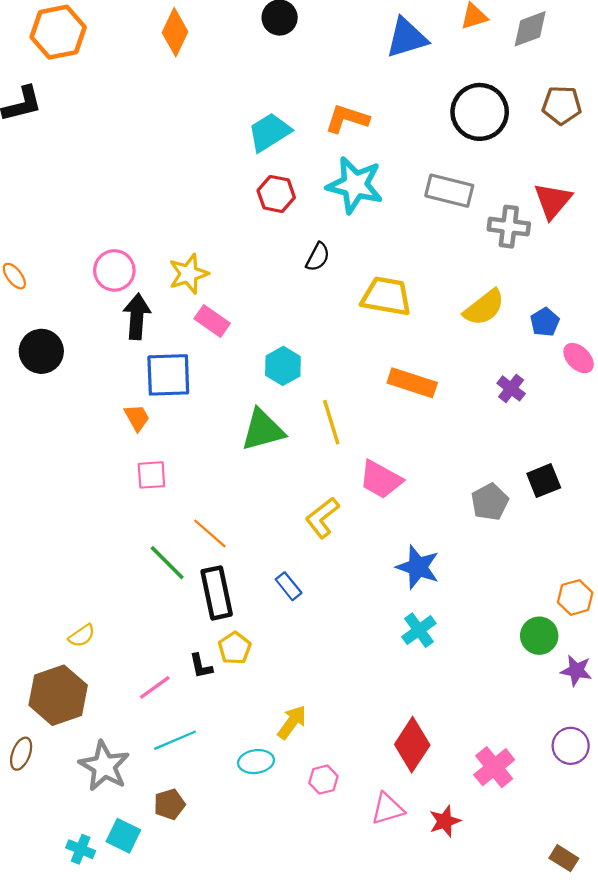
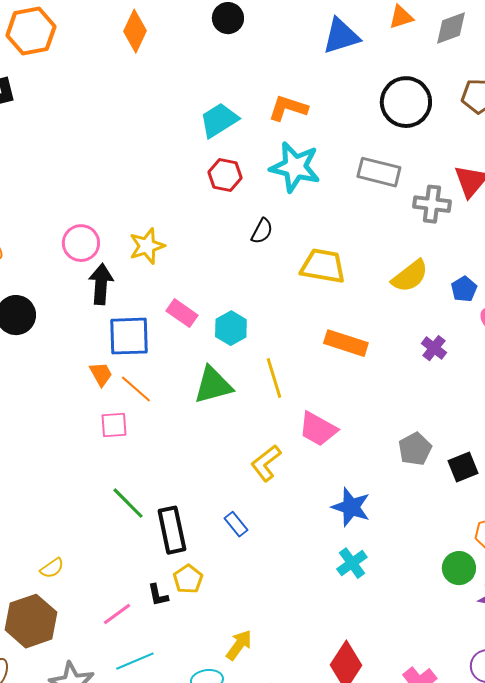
pink rectangle: (212, 321) -> (182, 313), moved
black square: (544, 481) -> (463, 467), moved
orange line: (210, 533) -> (136, 389), moved

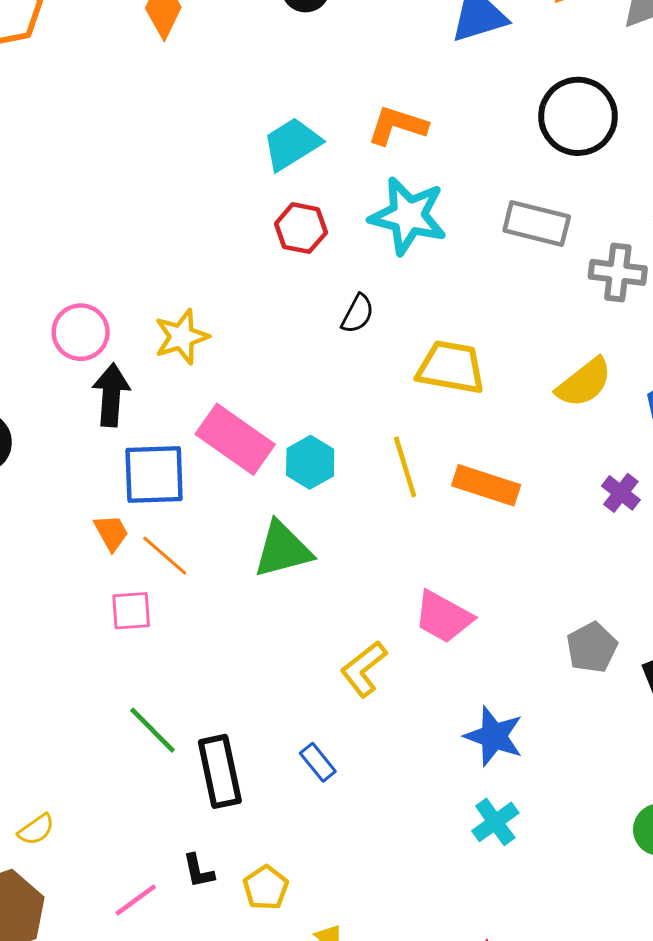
pink rectangle: (182, 313) -> (235, 439), size x1.6
yellow line: (274, 378) -> (405, 467), moved
yellow pentagon: (188, 579) -> (266, 888), moved

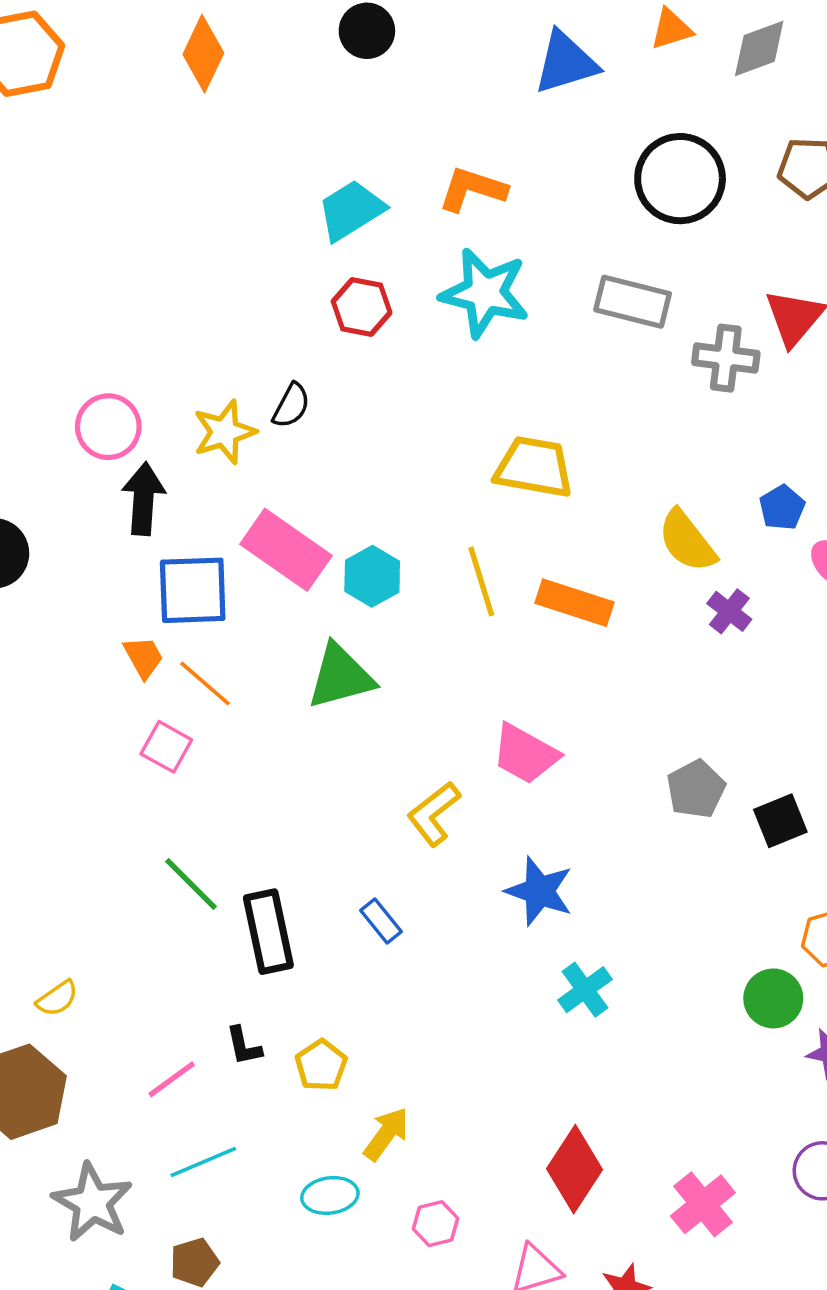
black semicircle: (358, 314) -> (291, 406), moved
yellow semicircle: (584, 383) -> (687, 541), moved, turned 90
pink square: (131, 611) -> (166, 747), turned 33
blue star: (494, 736) -> (539, 891), moved

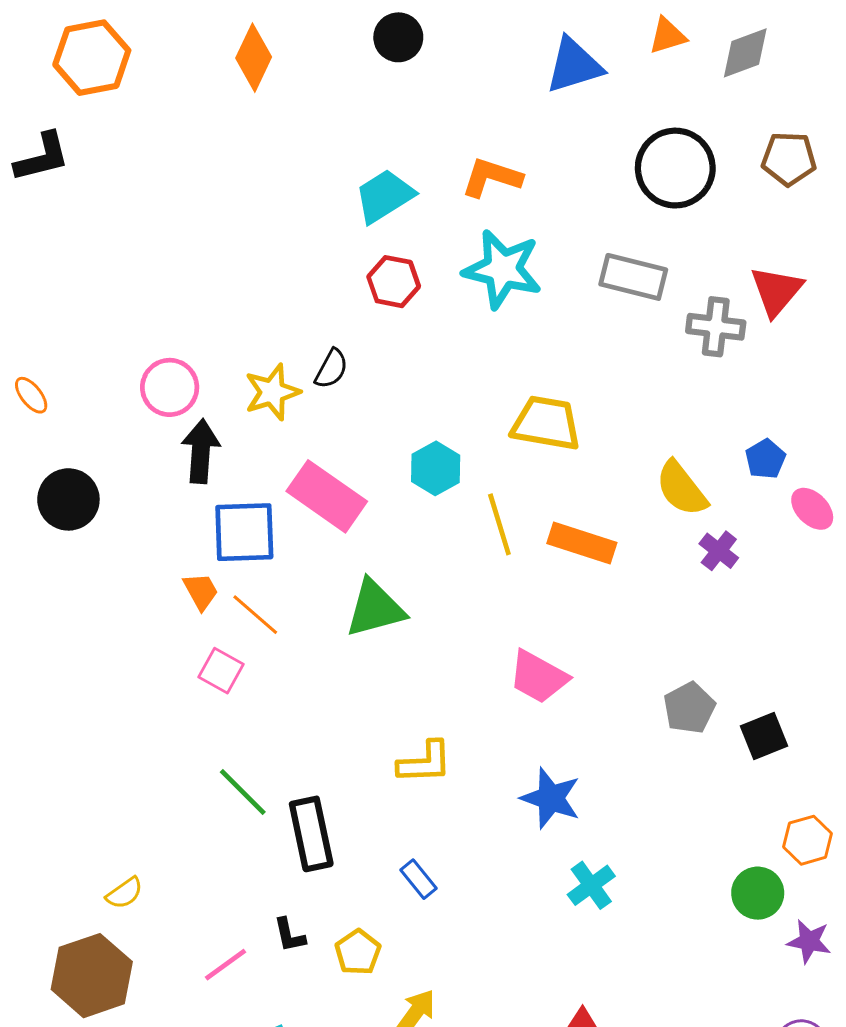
cyan hexagon: (372, 576) -> (436, 468), moved
yellow L-shape: (434, 814) -> (425, 762), moved, turned -144
blue rectangle: (381, 921) -> (419, 879), moved

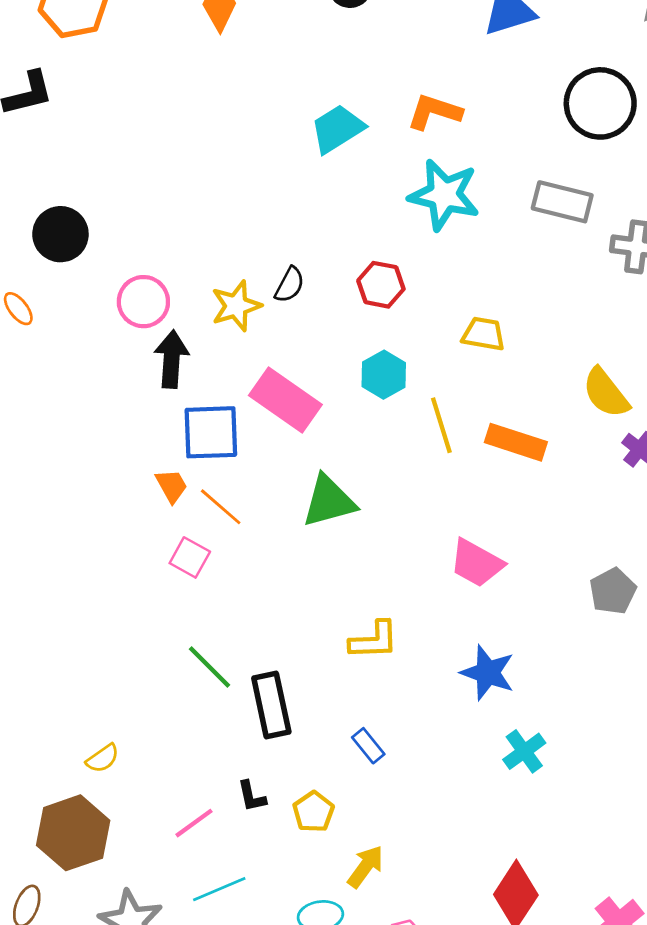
red hexagon: (394, 282) -> (381, 285), moved
yellow trapezoid: (546, 423) -> (484, 334), size x0.7
black circle: (68, 499) -> (60, 234), moved

